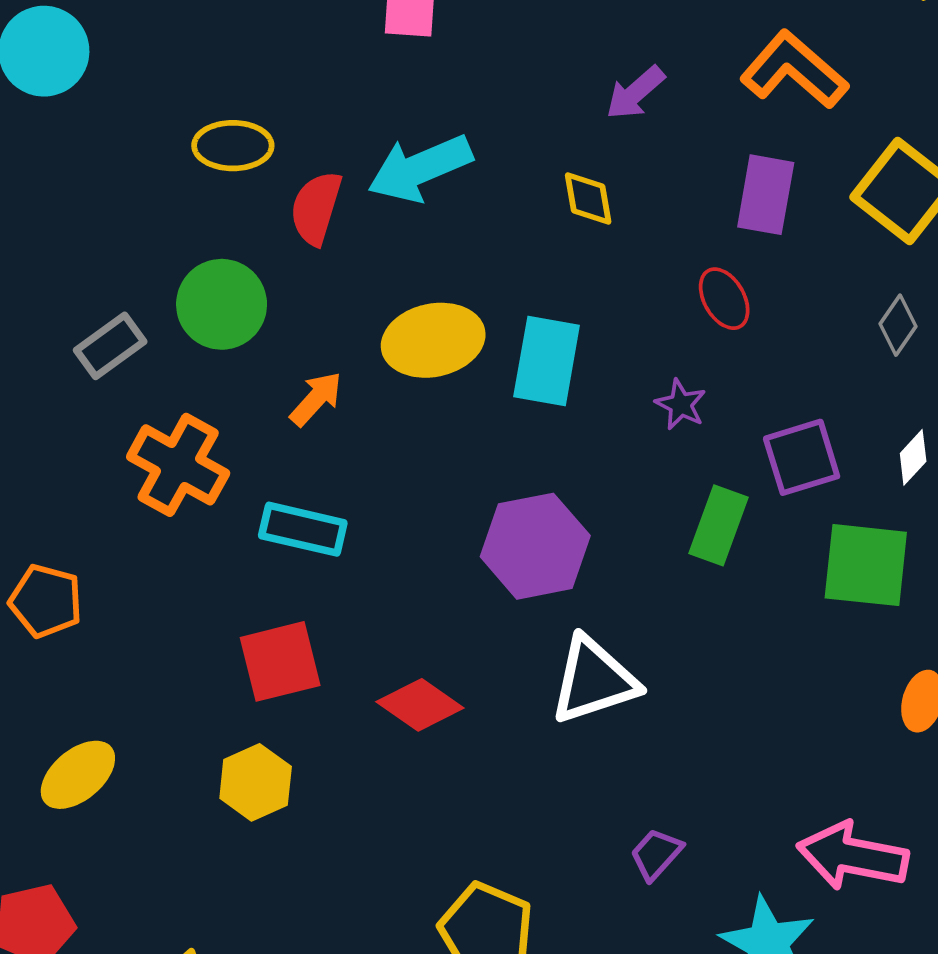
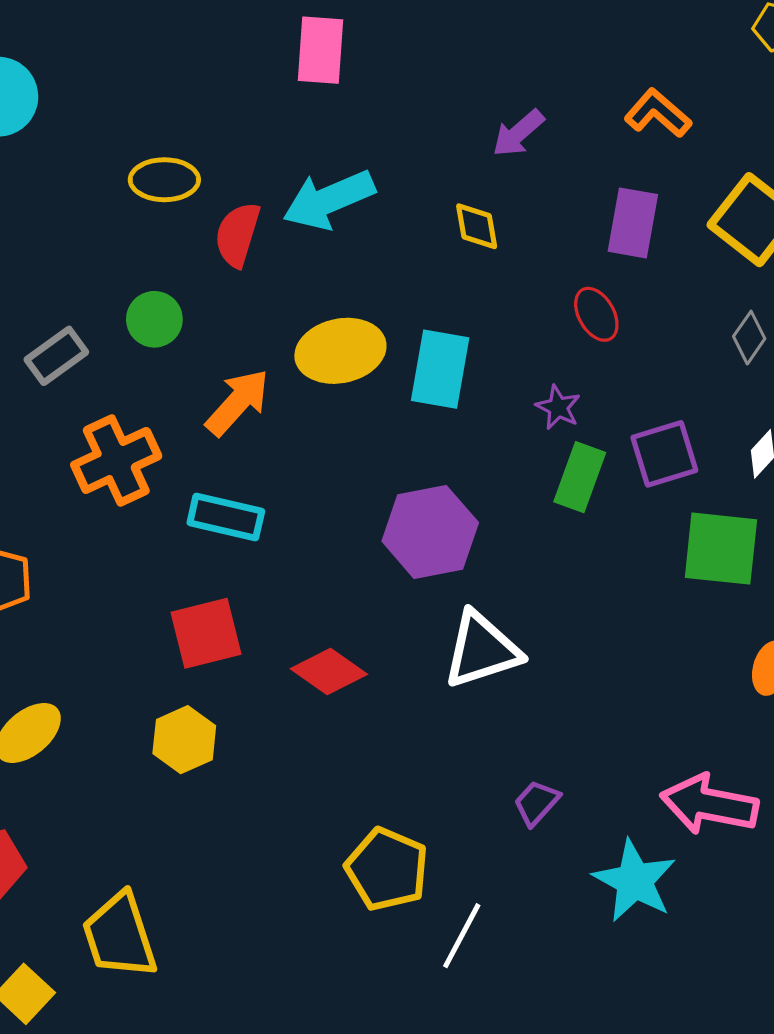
orange L-shape: (794, 70) -> (658, 113), size x0.7
green circle: (222, 304) -> (154, 319), size x0.7
orange arrow: (316, 399) -> (237, 402), size x1.4
orange cross: (178, 465) -> (116, 460), turned 36
green rectangle: (718, 525) -> (580, 477), moved

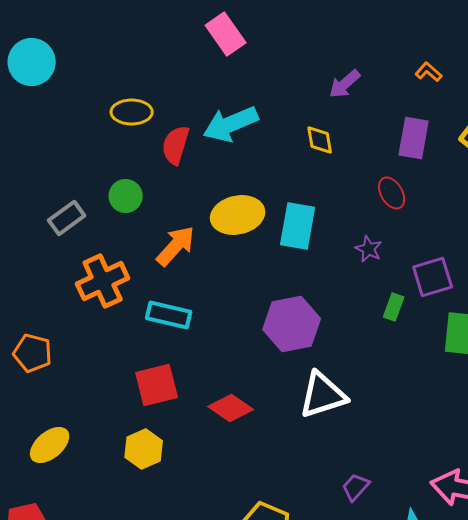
pink rectangle: (321, 50) -> (226, 34), turned -39
orange L-shape: (658, 113) -> (429, 72), size x0.7
green rectangle: (580, 477) -> (394, 307), moved, size x0.7

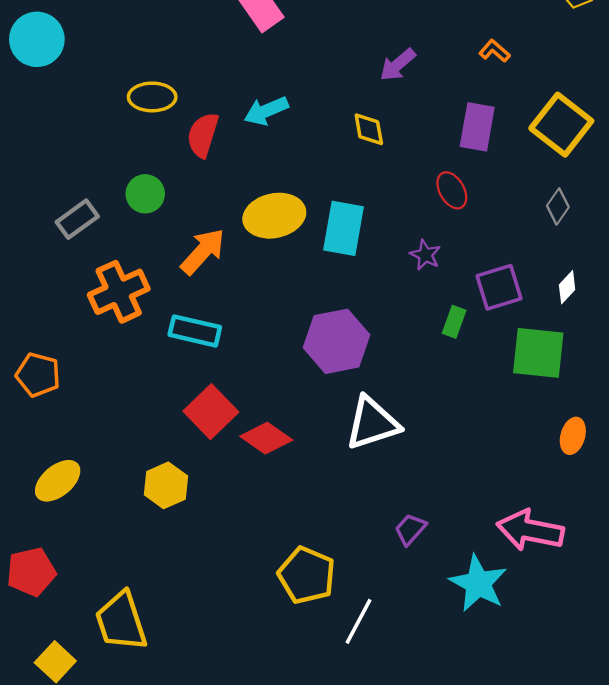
cyan arrow: (231, 124) -> (266, 111), size x0.7
red square: (157, 385) -> (211, 412), moved, turned -30

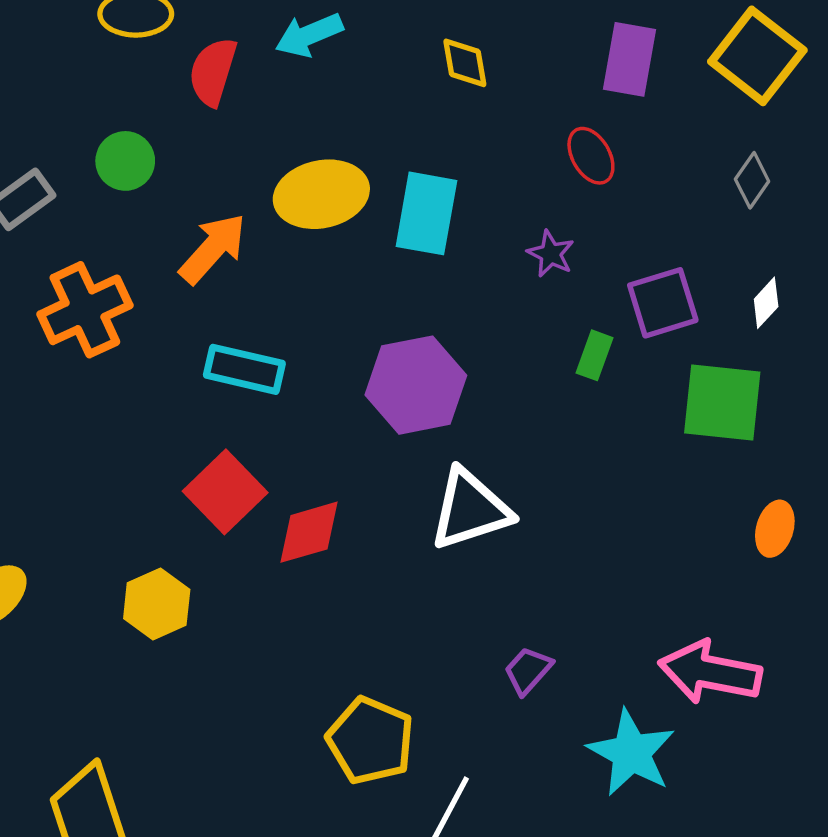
cyan rectangle: (195, 331) -> (244, 369), moved
red diamond: (266, 438) -> (309, 532), turned -51

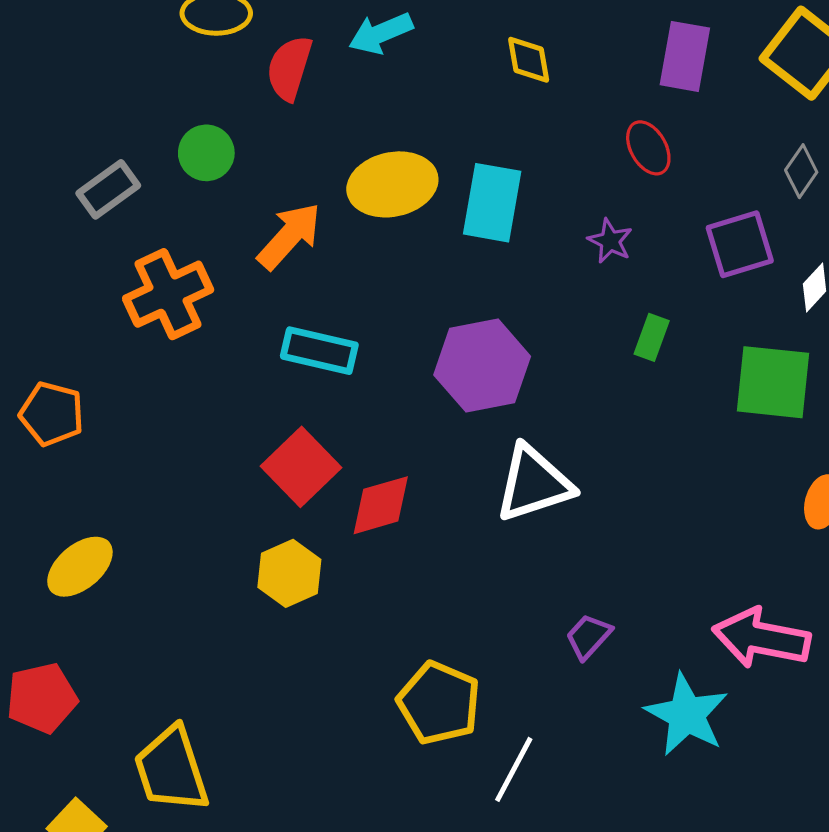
purple square: (663, 303) -> (740, 244), moved
yellow hexagon: (157, 604) -> (289, 573), moved

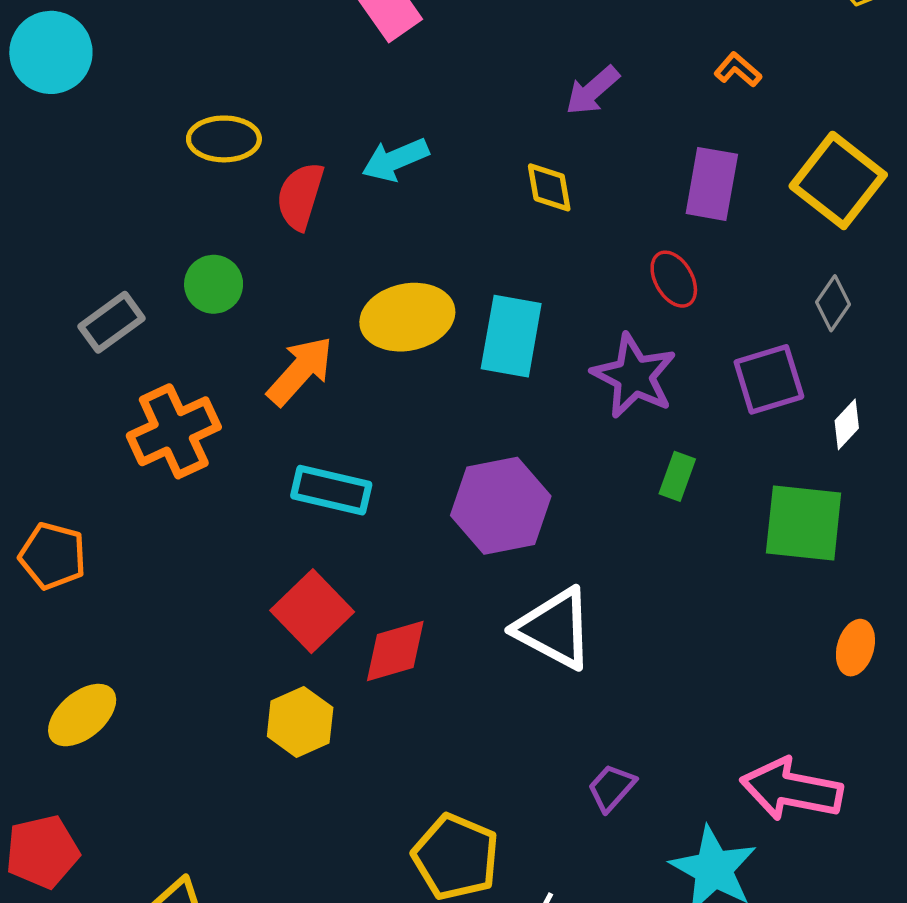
purple star: (610, 241) -> (634, 376), size x1.8
white triangle: (534, 484) -> (554, 629), turned 46

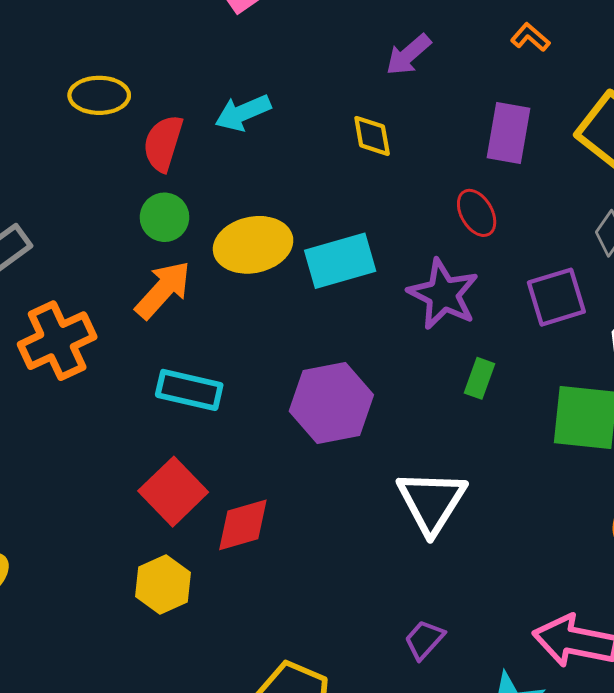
green circle: (214, 284) -> (164, 217), moved
cyan rectangle: (511, 336) -> (340, 261), turned 64
white triangle: (554, 629) -> (432, 502), moved, turned 34

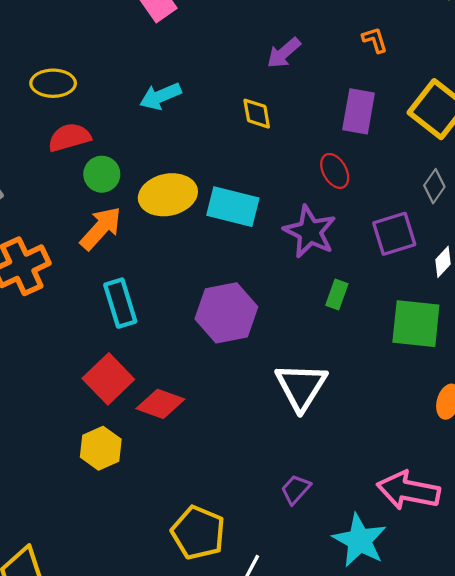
orange L-shape: (530, 37) -> (375, 40), turned 32
red semicircle: (163, 143) -> (69, 137), moved, turned 57
cyan rectangle: (340, 261) -> (233, 207), turned 30
cyan rectangle: (189, 390) -> (120, 303), turned 60
red diamond: (243, 525) -> (160, 404), turned 36

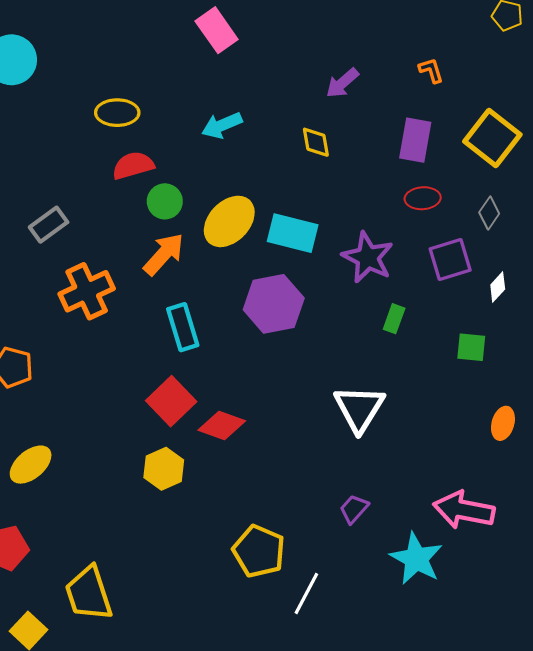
red ellipse: (335, 171) -> (423, 198), moved, turned -64
yellow ellipse: (168, 195) -> (229, 221), turned -34
purple hexagon: (226, 313) -> (274, 304), moved
green square: (416, 324) -> (471, 347), size x0.6

